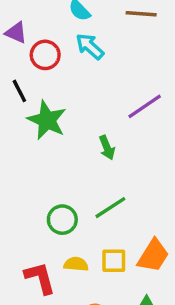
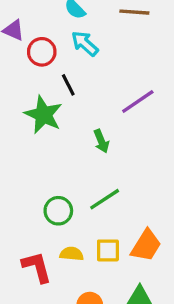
black line: (19, 91) -> (68, 85), moved

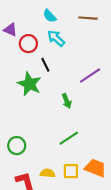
green circle: (58, 211) -> (17, 146), moved
orange trapezoid: (146, 246) -> (95, 168), turned -100

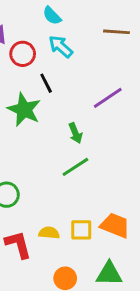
brown line: (88, 18) -> (116, 32), moved
green line: (69, 138) -> (75, 167), moved

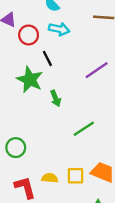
cyan arrow: (61, 47) -> (59, 29), turned 150
green arrow: (75, 133) -> (56, 98), moved
green line: (75, 167) -> (84, 129), moved

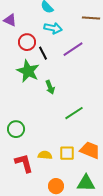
red circle: (29, 35) -> (27, 42), moved
purple line: (97, 70) -> (73, 49), moved

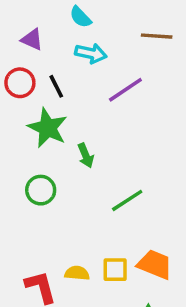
purple triangle: (10, 20) -> (32, 40), moved
red circle: (27, 42) -> (20, 83), moved
black line: (43, 53) -> (56, 86), moved
green circle: (16, 129) -> (41, 190), moved

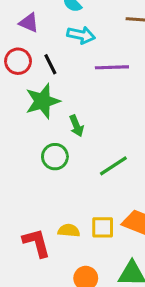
purple line: (125, 90) -> (112, 67), turned 32
green star: (48, 128) -> (43, 101), turned 30
green circle: (41, 190) -> (55, 157), moved

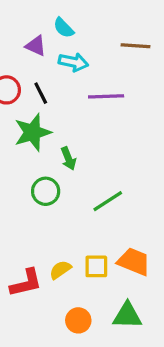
purple triangle: (29, 23) -> (36, 46), moved
yellow semicircle: (69, 230) -> (60, 270), turned -40
red L-shape: (36, 243) -> (26, 283), turned 92

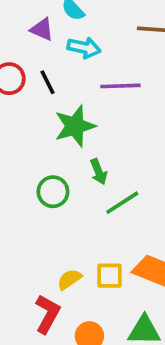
green star: (33, 132) -> (75, 126), moved
green arrow: (68, 159) -> (99, 172), moved
red L-shape: (26, 283) -> (47, 314), moved, turned -48

